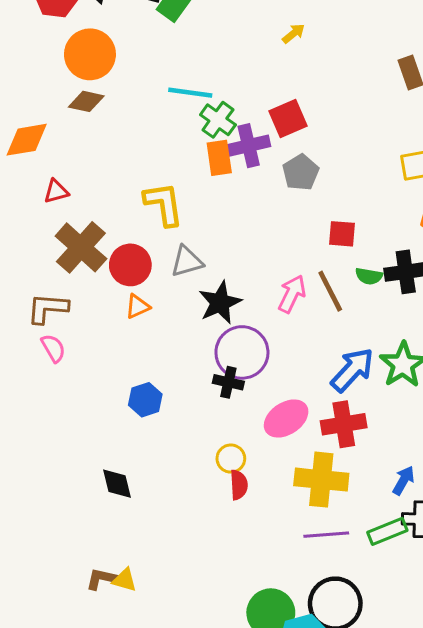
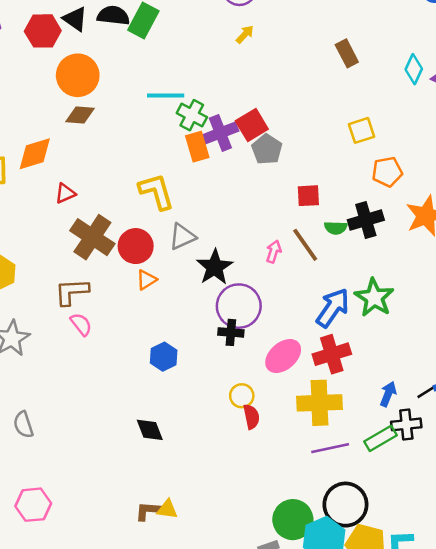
red square: (288, 119) -> (252, 125), moved
pink arrow: (292, 294) -> (274, 252), size x0.7

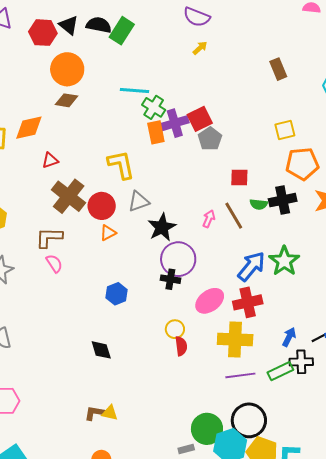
orange pentagon: (387, 172) -> (302, 164), size x1.4

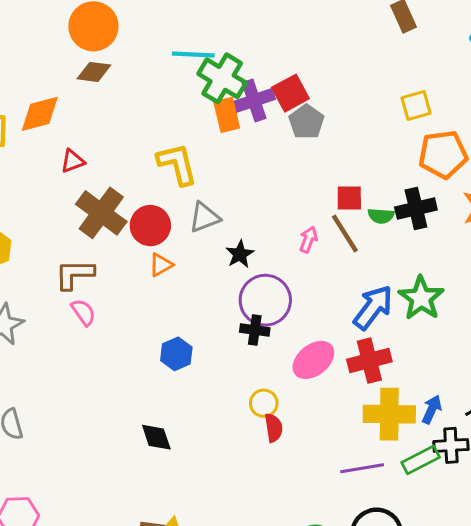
green cross: (154, 107) -> (222, 78), size x1.4
red square: (239, 177) -> (349, 198), moved
black star: (162, 227) -> (240, 254), size x0.7
yellow cross: (235, 340) -> (389, 414), moved

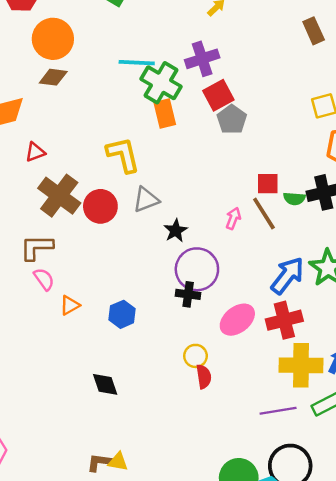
purple cross: (254, 101) -> (202, 59), moved
orange triangle: (161, 265) -> (70, 305), moved

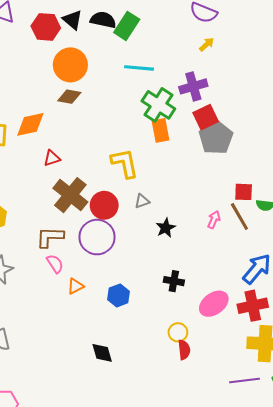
cyan line: (137, 63) -> (139, 68), moved
gray pentagon: (232, 119) -> (216, 138), size x1.4
gray triangle: (146, 200) -> (142, 201), size x0.7
purple circle: (197, 269) -> (97, 237), moved

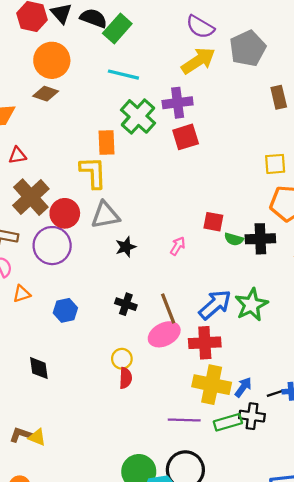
yellow arrow: (207, 44) -> (198, 61), size x2.0
orange rectangle: (161, 130) -> (106, 143), moved
gray pentagon: (216, 138) -> (248, 48), moved
gray triangle: (142, 201) -> (105, 215), size x1.8
brown line: (239, 217) -> (168, 308), moved

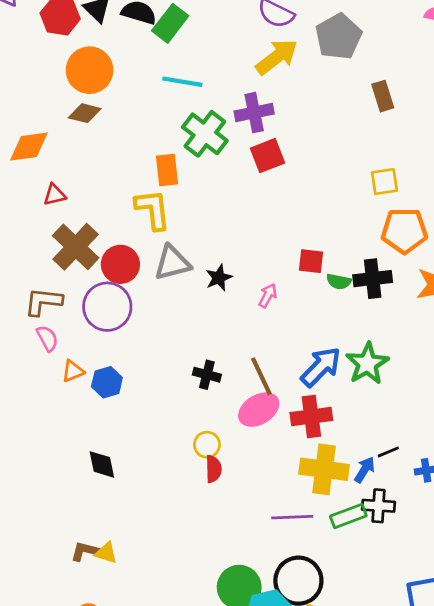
black star: (126, 247) -> (219, 278), moved
blue hexagon: (65, 310) -> (107, 382), moved
black line: (275, 393) -> (388, 452), moved

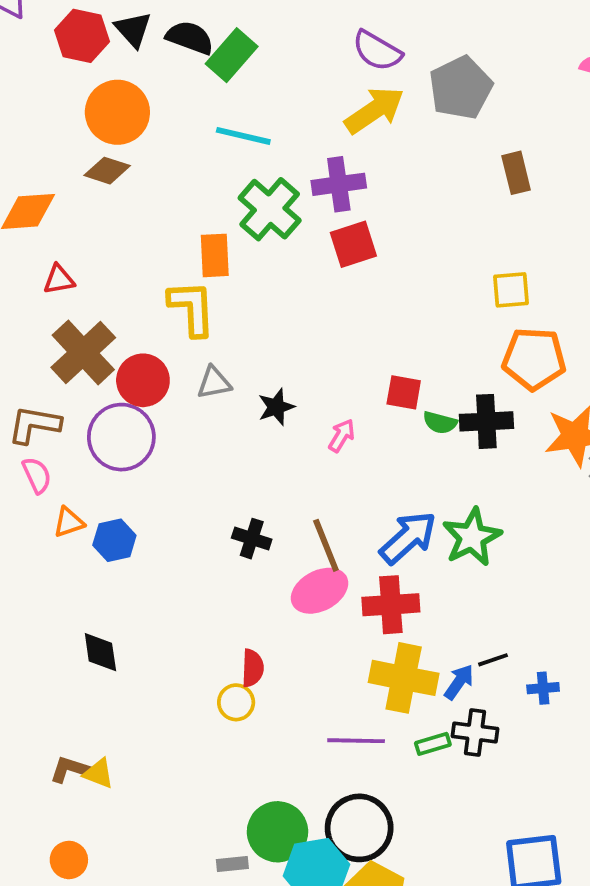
gray triangle: (172, 263) -> (214, 383), size x0.7
yellow circle: (207, 445) -> (236, 702), moved
green rectangle: (348, 516) -> (433, 744), size x0.7

